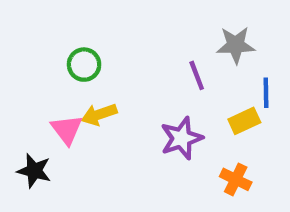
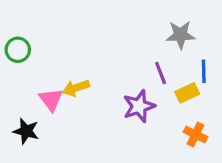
green circle: (84, 65) -> (18, 50), moved
purple line: (197, 75) -> (161, 73), moved
orange cross: (236, 179) -> (195, 134), moved

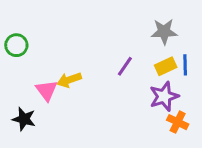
purple line: (161, 73) -> (125, 66), moved, turned 55
yellow rectangle: (187, 93) -> (166, 66), moved
purple star: (139, 106) -> (164, 96), moved

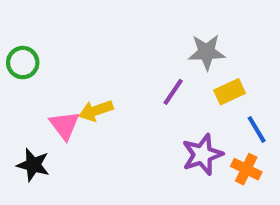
gray star: (164, 32) -> (207, 52), moved
blue line: (185, 65) -> (257, 129), moved, turned -30
purple star: (164, 96) -> (202, 154), moved

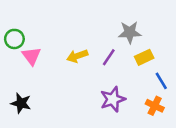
yellow arrow: (96, 111) -> (77, 56), moved
pink triangle: (64, 125) -> (31, 56), moved
purple star: (202, 154) -> (113, 99), moved

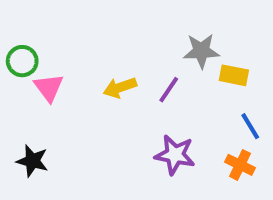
yellow rectangle: (144, 57) -> (234, 75), moved, turned 36
purple star: (113, 99) -> (175, 155), turned 30

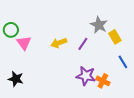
gray star: (201, 51) -> (99, 25), turned 30
yellow rectangle: (234, 75) -> (115, 37), turned 48
orange cross: (240, 165) -> (103, 81), moved

